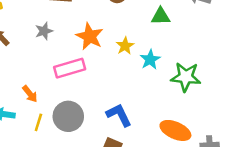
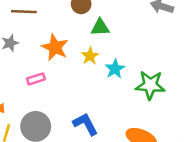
green triangle: (161, 16) -> (100, 27), moved
pink rectangle: (70, 68) -> (36, 79), size x0.6

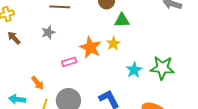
orange star: (55, 47) -> (90, 48), moved
cyan star: (115, 69) -> (134, 70), moved

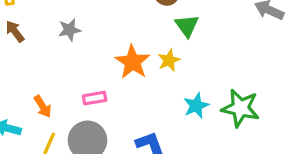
green triangle: (122, 20) -> (187, 26), turned 49
pink rectangle: (69, 62) -> (95, 98), moved

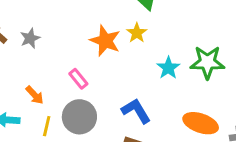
gray star: (69, 30) -> (30, 38), moved
pink rectangle: (95, 98) -> (78, 79), turned 72

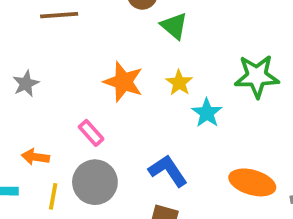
yellow star: (137, 33) -> (179, 83), moved
green star: (207, 62) -> (257, 76), moved
orange arrow: (35, 95) -> (35, 157), turned 144

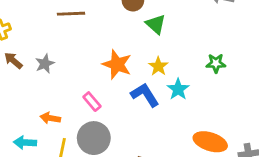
green star: (257, 76) -> (216, 63), size x0.6
blue L-shape: (168, 171) -> (145, 95), moved

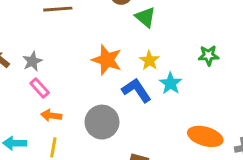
pink rectangle: (92, 102) -> (40, 88), moved
orange arrow: (50, 118) -> (51, 115), moved
gray circle: (94, 138) -> (102, 122), moved

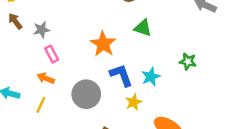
green triangle: (145, 17) -> (143, 28), moved, turned -36
yellow star: (149, 60) -> (134, 102), moved
pink rectangle: (40, 88) -> (52, 54), moved

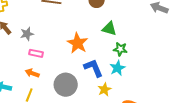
pink rectangle: (52, 54) -> (36, 53), turned -48
green star: (188, 62) -> (120, 49), moved

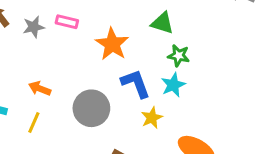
pink rectangle: (36, 53) -> (67, 22), moved

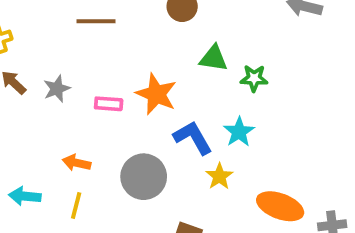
pink rectangle: (67, 22) -> (109, 104), moved
green star: (179, 56) -> (254, 78), moved

